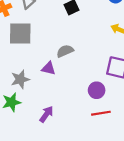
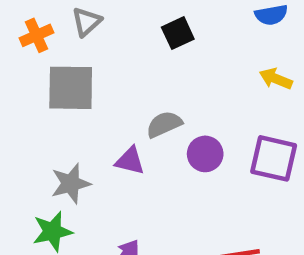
purple circle: (97, 90) -> (205, 154), moved

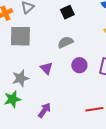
gray semicircle: (164, 124) -> (65, 42), moved
purple triangle: (130, 161) -> (46, 68), turned 32

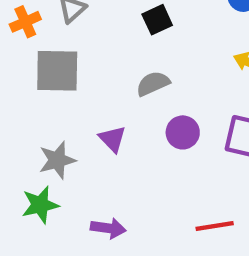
purple arrow: (44, 110) -> (108, 228), turned 63

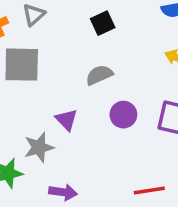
gray star: (57, 160) -> (39, 147), moved

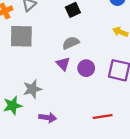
purple triangle: (66, 120) -> (63, 64), moved

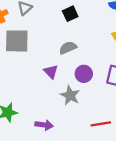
purple triangle: (63, 64) -> (51, 72), moved
gray star: (32, 89) -> (70, 95), moved, turned -30

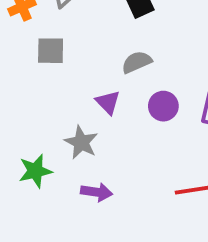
gray square: (17, 41) -> (51, 51), size x0.7
gray star: (70, 95) -> (81, 142), moved

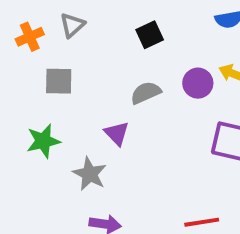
purple circle: (163, 106) -> (198, 83), moved
green star: (35, 171) -> (43, 141), moved

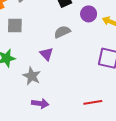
purple circle: (198, 83) -> (89, 14), moved

